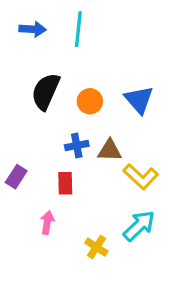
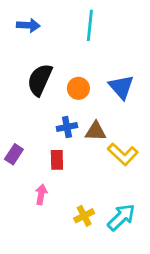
cyan line: (78, 29) -> (90, 25), moved
cyan arrow: (139, 226) -> (121, 217), moved
yellow cross: (96, 247) -> (84, 216), turned 30

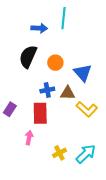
blue arrow: (28, 25) -> (39, 28), moved
blue triangle: (121, 87) -> (83, 73), moved
red rectangle: (57, 160) -> (40, 113), size x1.5

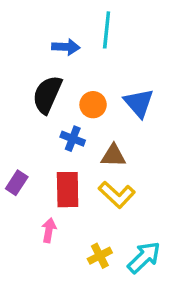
blue triangle: (83, 73) -> (139, 103), moved
blue cross: (47, 90) -> (73, 139), moved, turned 32
yellow L-shape: (87, 109) -> (117, 195), moved

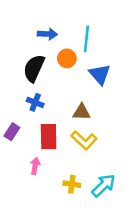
cyan line: (107, 30) -> (86, 39), moved
orange circle: (93, 105) -> (67, 58), moved
blue cross: (73, 139) -> (35, 102), moved
yellow cross: (100, 256) -> (72, 184), turned 35

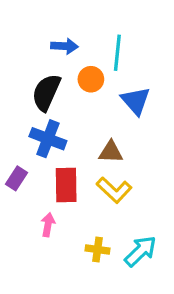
blue cross: (35, 102) -> (48, 139), size x1.5

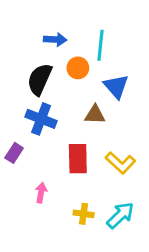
brown triangle: (111, 152) -> (95, 115), moved
red rectangle: (66, 185) -> (78, 159), moved
yellow L-shape: (114, 190) -> (120, 163), moved

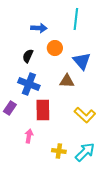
cyan line: (101, 45) -> (76, 19), moved
black semicircle: (40, 79) -> (28, 56), size x0.6
red rectangle: (78, 159) -> (43, 110), moved

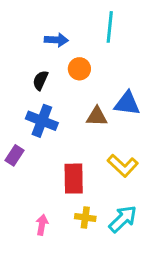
blue triangle: (82, 61) -> (127, 103), moved, turned -42
red rectangle: (43, 110) -> (74, 179), moved
pink arrow: (29, 136) -> (42, 225), moved

